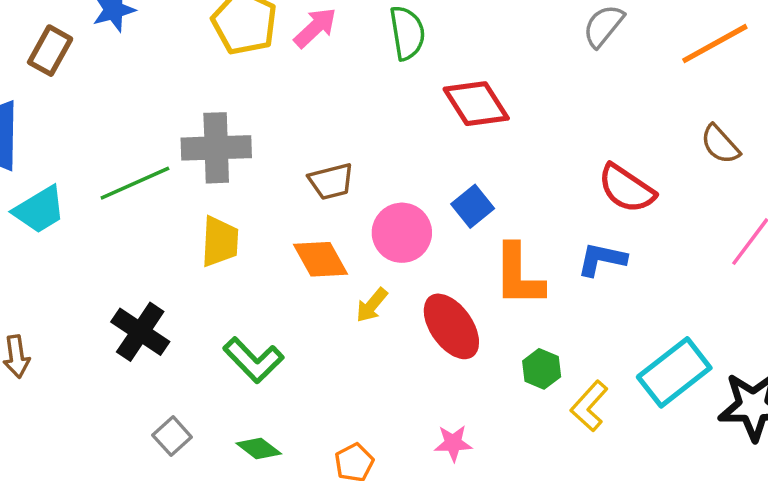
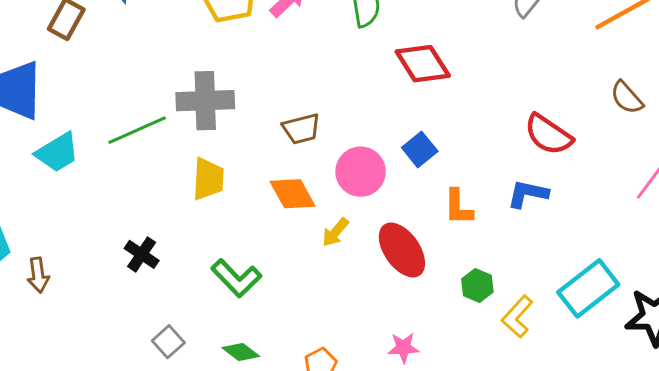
orange L-shape: (519, 275) -> (458, 207), size x0.7
black cross: (140, 332) -> (142, 254), size x0.7

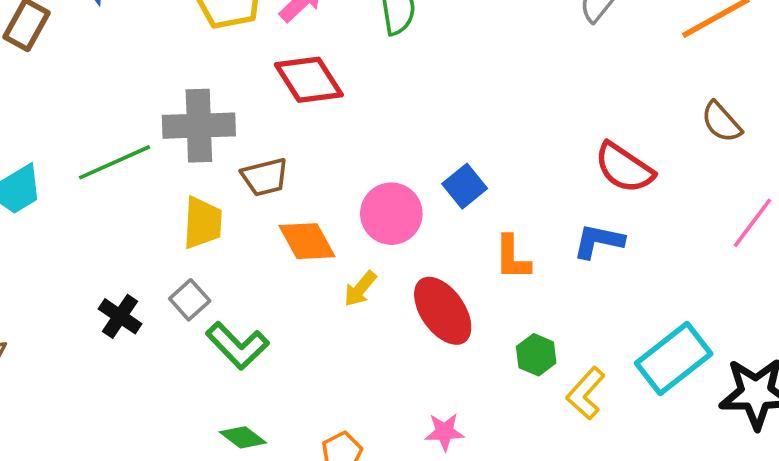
red diamond: (423, 64) -> (309, 80), moved
brown trapezoid: (301, 129) -> (265, 177), moved
gray square: (168, 342) -> (190, 300), moved

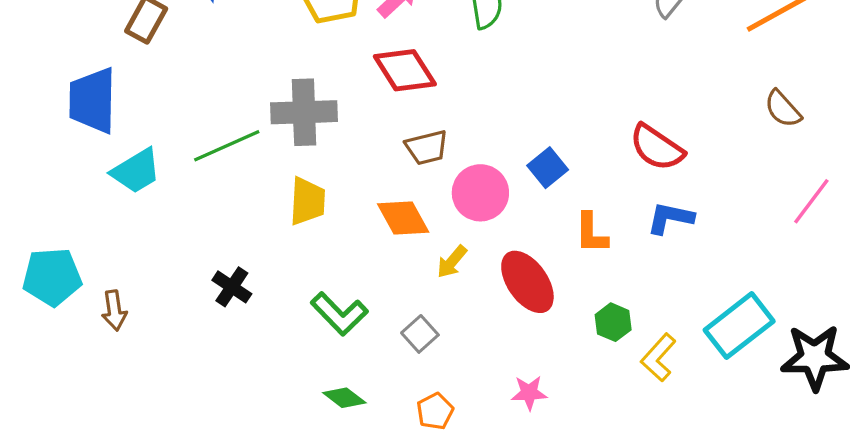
red semicircle: (624, 168) -> (657, 147), moved
brown trapezoid: (265, 177) -> (427, 147), moved
gray square: (190, 300) -> (420, 334), moved

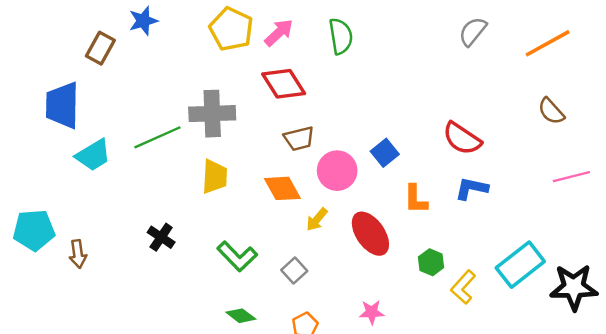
pink line: (811, 201) -> (571, 177), turned 39

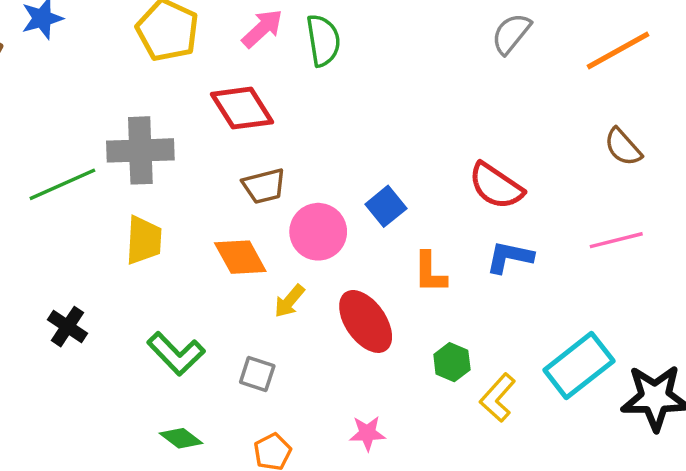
pink arrow: (279, 33) -> (262, 28), moved
pink line: (571, 177) -> (616, 240), moved
gray square: (294, 271) -> (257, 374), turned -30

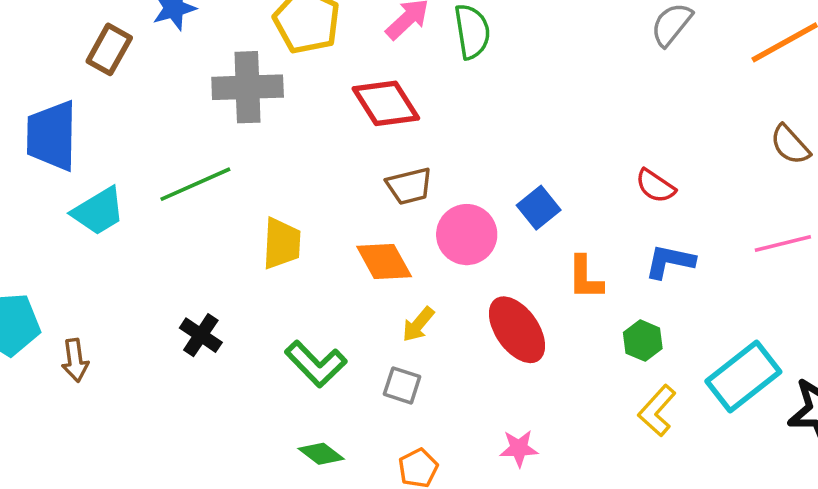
gray cross: (140, 150) -> (248, 87), moved
red semicircle: (496, 186) -> (655, 186), size x0.7
yellow arrow: (289, 301) -> (418, 324), moved
green hexagon: (452, 362) -> (643, 341), moved

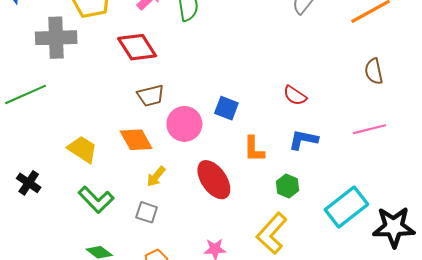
brown semicircle: (790, 145) -> (374, 71), turned 30
blue square: (539, 208) -> (226, 108), turned -30
yellow trapezoid: (282, 244) -> (82, 149), moved, turned -60
yellow L-shape: (657, 411) -> (272, 233), moved, size x1.4

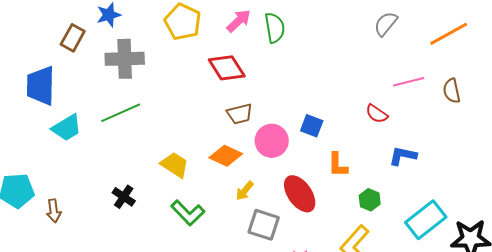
gray cross: (56, 38) -> (125, 59), moved
pink line: (370, 129) -> (409, 82), moved
orange diamond: (136, 140) -> (226, 156), turned -36
blue L-shape: (303, 140) -> (403, 156), moved
gray square: (147, 212) -> (264, 225), moved, size x1.5

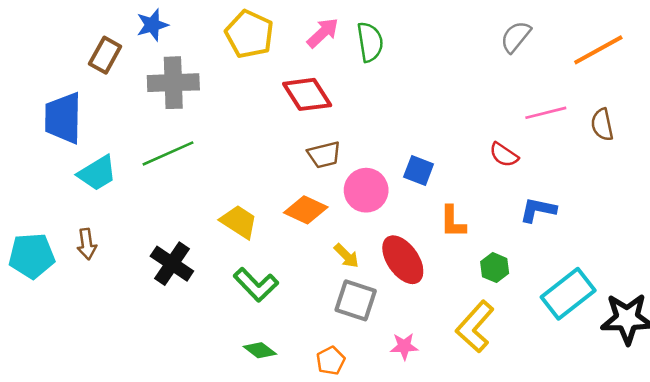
yellow arrow: (245, 191) -> (346, 256), moved, turned -85
black cross: (124, 197) -> (172, 264), size x1.4
brown arrow: (54, 211) -> (87, 244), moved

